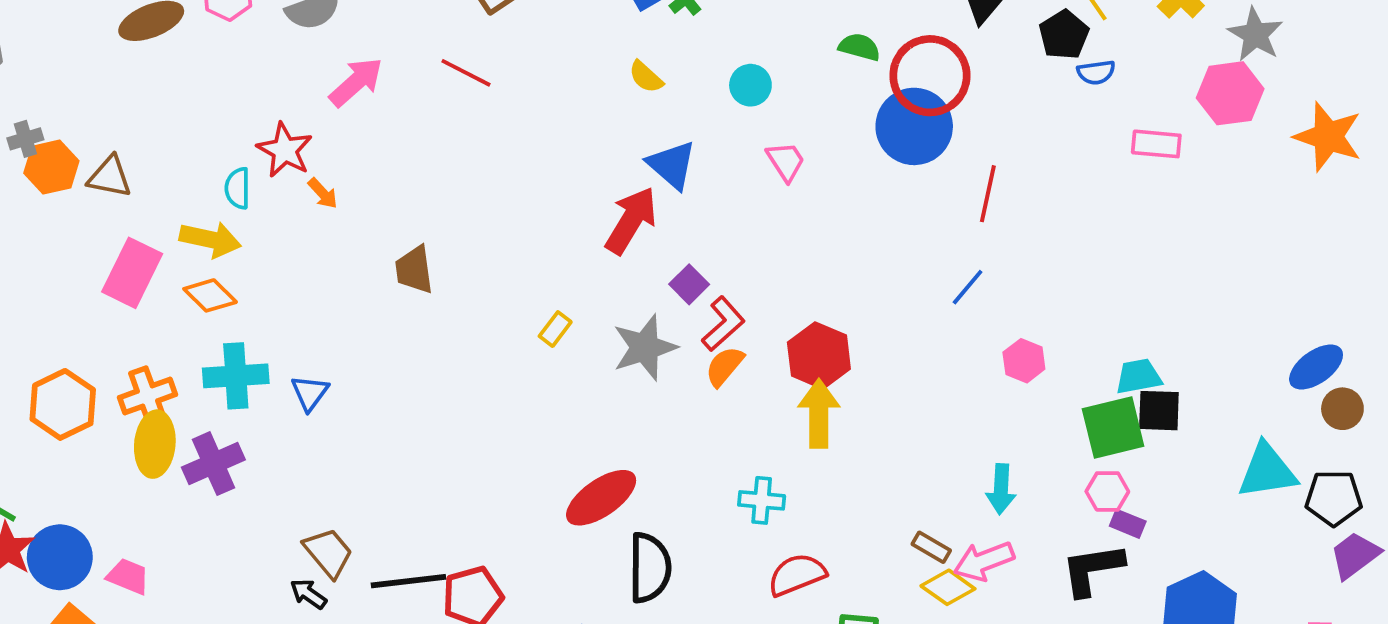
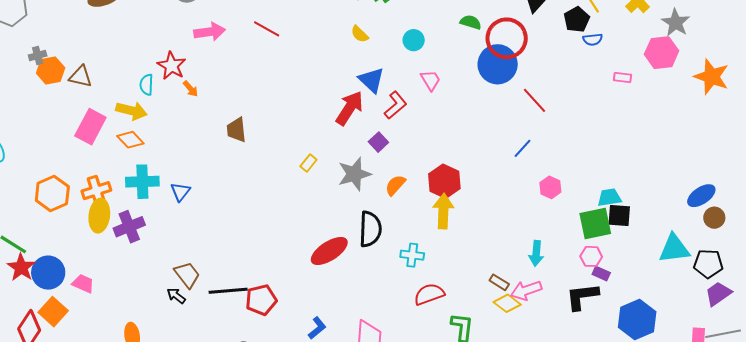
pink arrow: (356, 82) -> (210, 32), turned 32
pink rectangle: (1156, 144) -> (623, 78), size x0.7
red line: (988, 194) -> (535, 100), turned -56
red L-shape: (723, 324) -> (395, 105), moved
black semicircle: (650, 568) -> (370, 229), moved

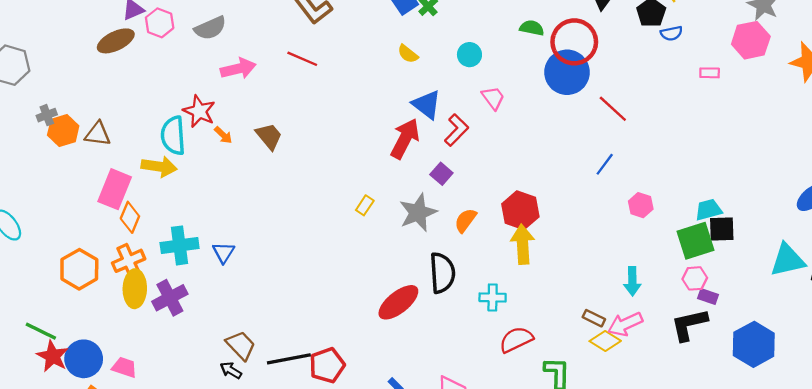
cyan semicircle: (147, 85) -> (173, 136), size x1.6
brown trapezoid: (236, 130) -> (269, 136), moved, turned 152
orange diamond: (130, 140) -> (130, 217), moved, turned 72

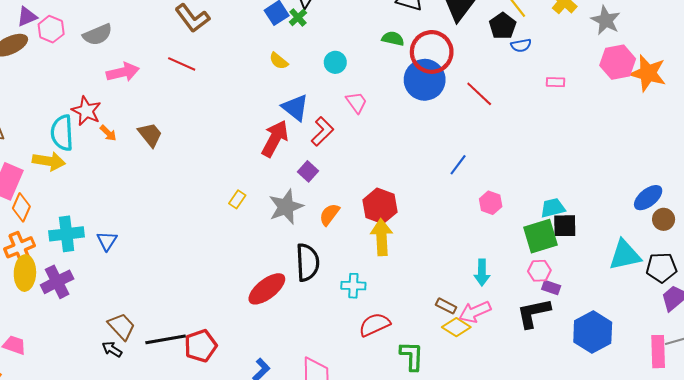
pink hexagon: (751, 40) -> (618, 62), moved
red line: (613, 109) -> (479, 94), moved

